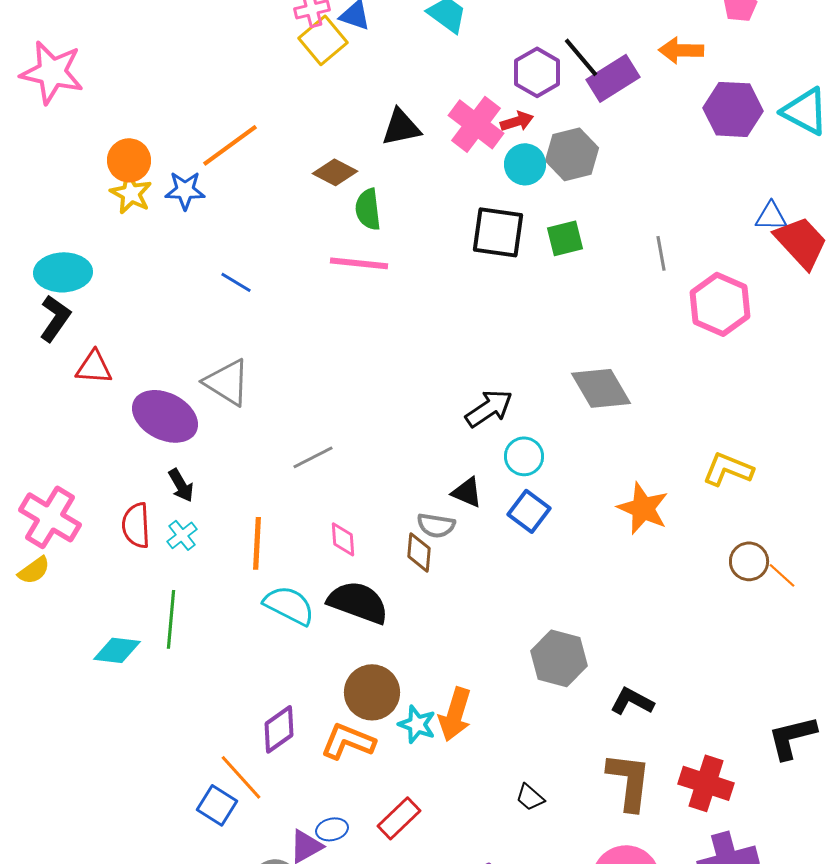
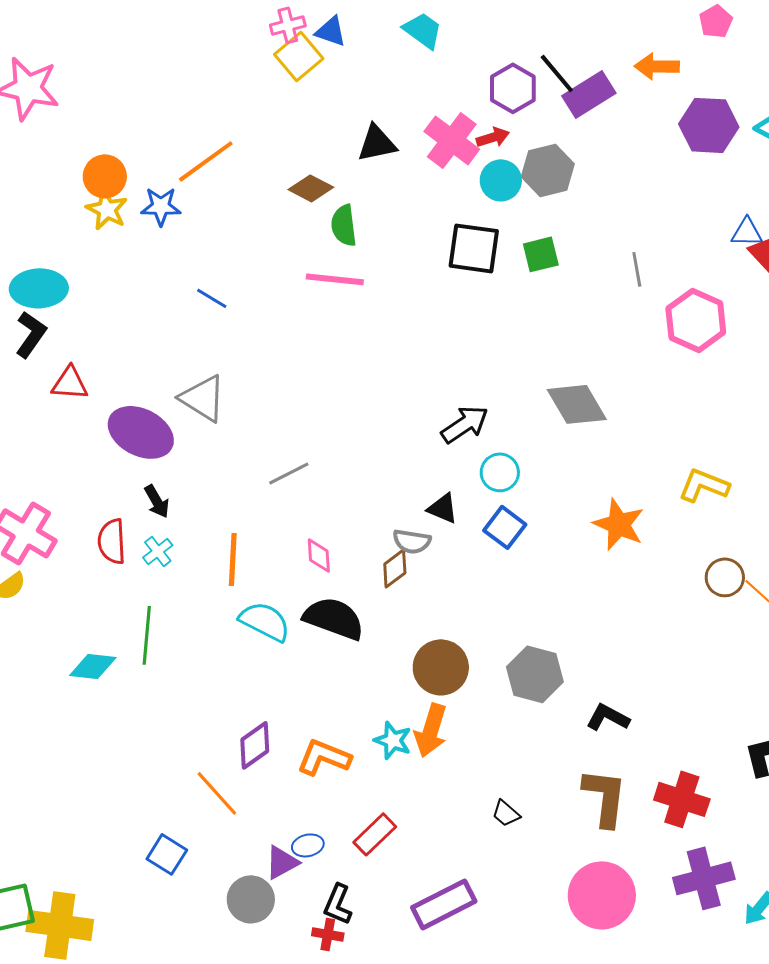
brown diamond: (419, 552) -> (395, 568), turned 48
brown circle: (372, 692) -> (441, 667), moved
blue square: (217, 805) -> (167, 854), moved

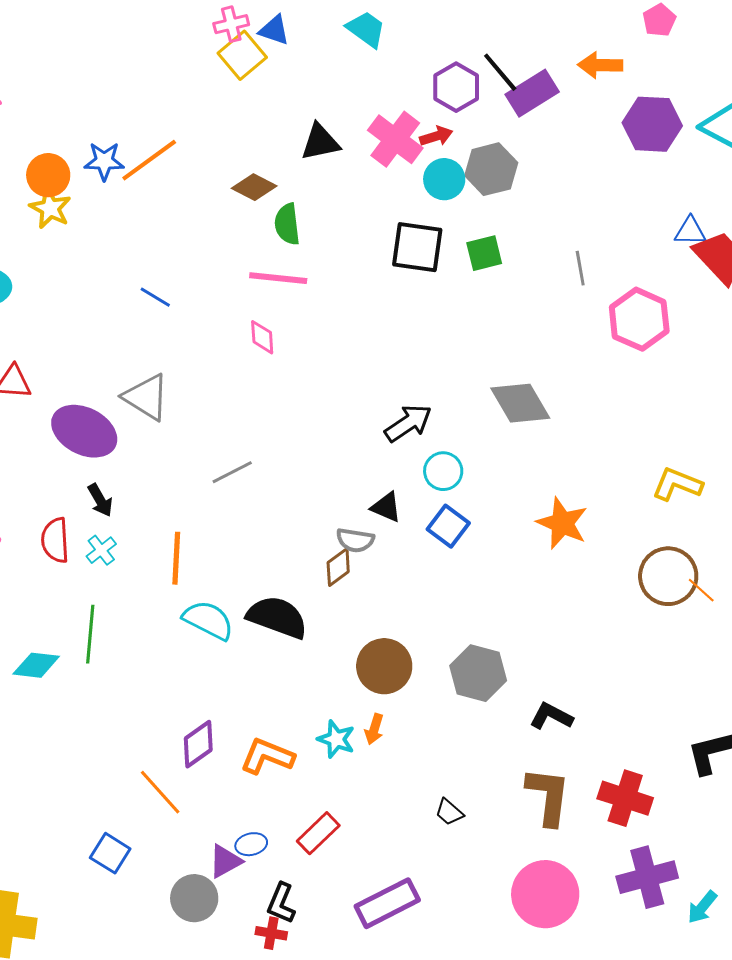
blue star: (161, 206) -> (104, 161), moved
yellow L-shape: (704, 485) -> (677, 484), moved
pink diamond: (319, 555) -> (262, 337), moved
brown circle: (725, 577) -> (668, 576), size x1.5
orange arrow: (431, 730) -> (374, 729), size x0.6

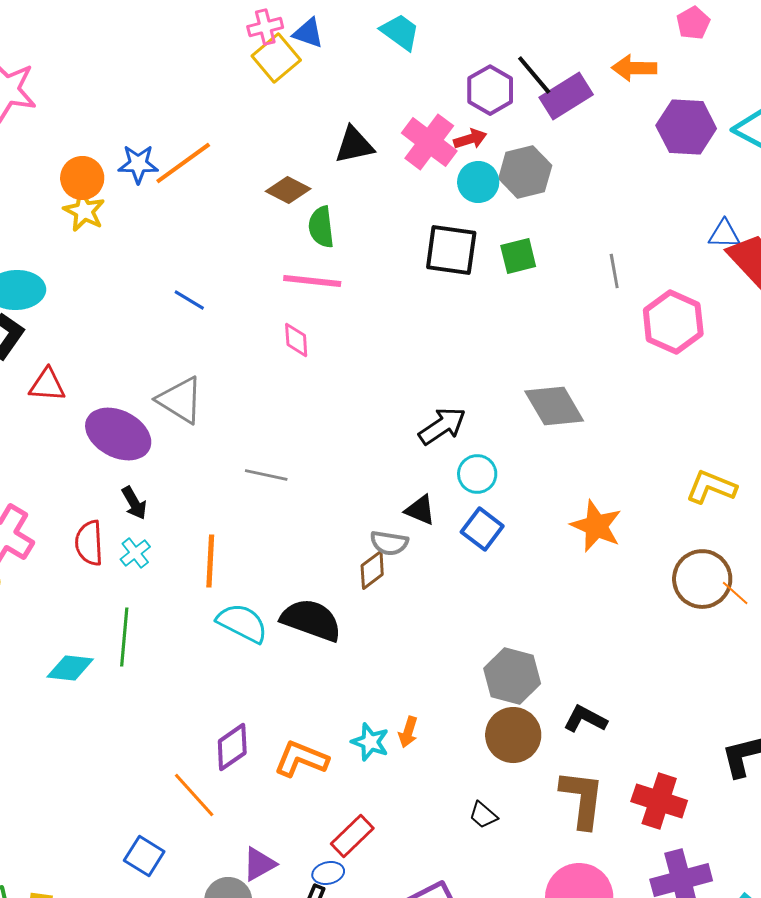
gray line: (232, 472) -> (266, 475), turned 39
brown circle: (384, 666) -> (513, 735), moved
blue ellipse: (251, 844) -> (328, 873), moved

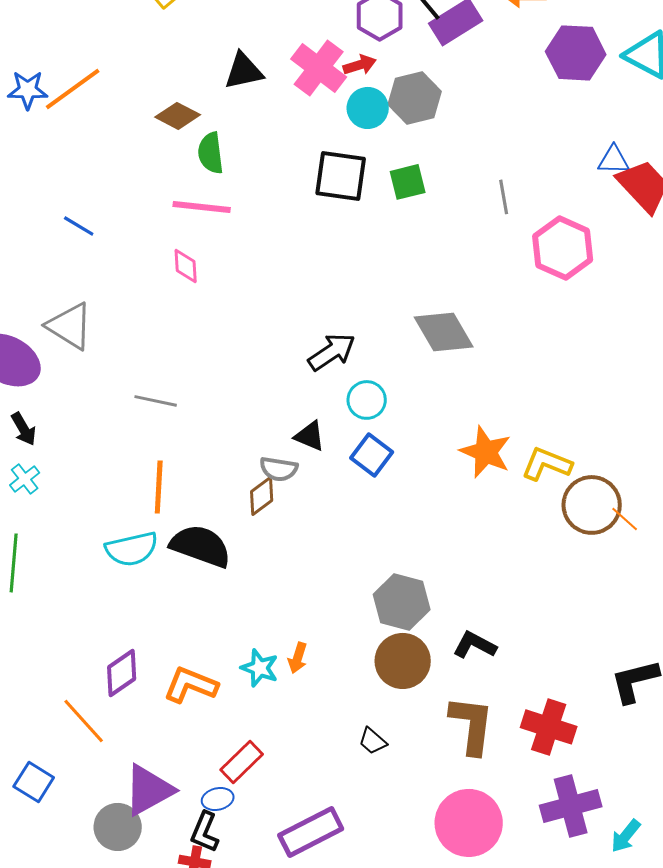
yellow L-shape: (711, 487) -> (547, 464), moved
orange line: (210, 561) -> (159, 487), moved
cyan semicircle: (242, 623) -> (132, 549), turned 140
purple triangle: (259, 864) -> (149, 790), size x1.5

